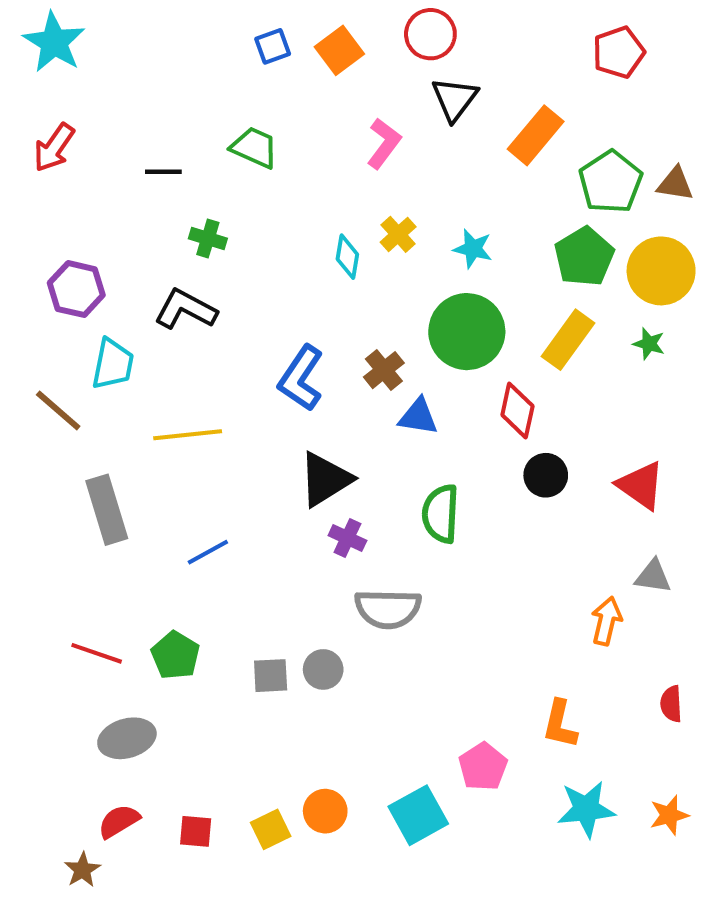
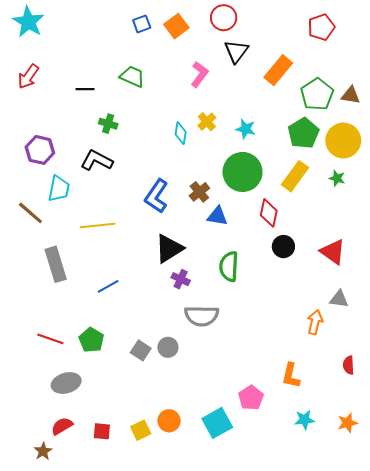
gray square: (271, 676) -> (141, 350), turned 36
cyan star: (586, 809) -> (304, 420), size x0.7

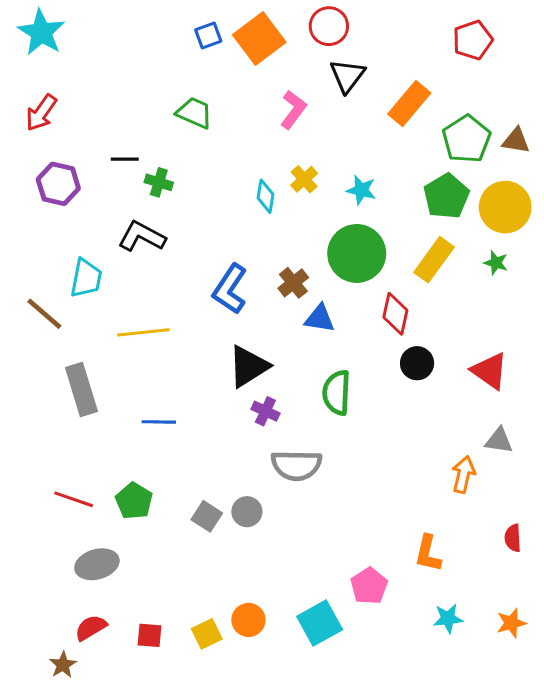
orange square: (176, 26) -> (259, 39), size x1.4
black line: (85, 89) -> (125, 159), moved
purple hexagon: (40, 150) -> (58, 184), moved
blue line: (108, 286) -> (159, 422), turned 30

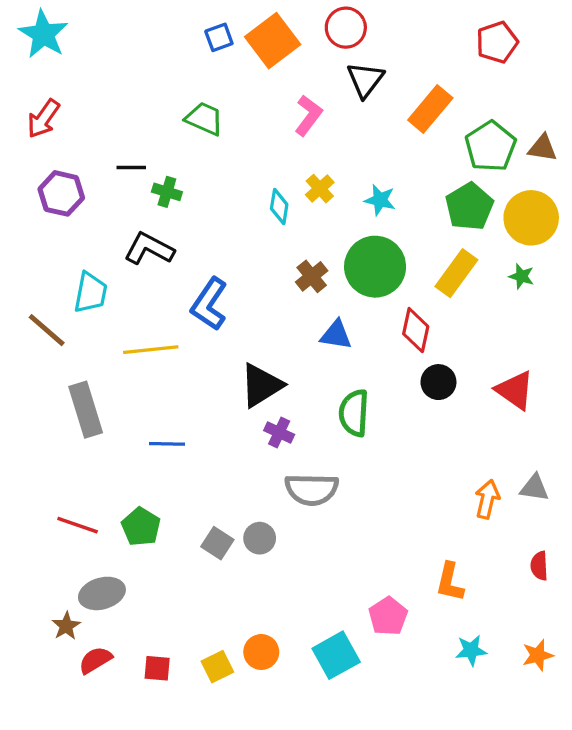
brown cross: (293, 283) -> (312, 276), moved
blue L-shape: (230, 289) -> (209, 304), moved
gray triangle: (499, 441) -> (534, 488), moved
brown star: (63, 665) -> (66, 626), moved

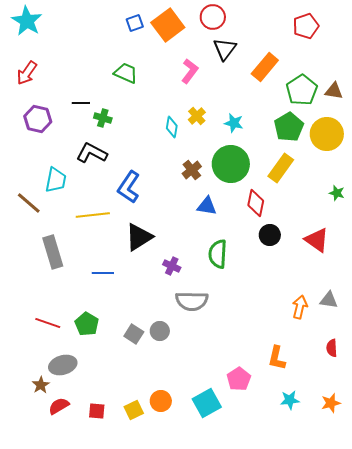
green star: (521, 276) -> (337, 193), moved
black triangle: (261, 385) -> (139, 237), moved

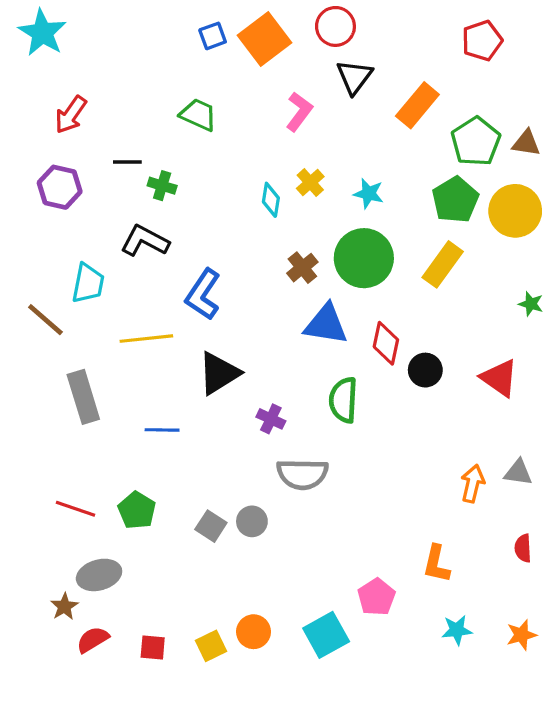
red arrow: (27, 73) -> (71, 115), moved
red diamond: (256, 203) -> (386, 343), moved
blue triangle: (207, 206) -> (326, 324), size x1.4

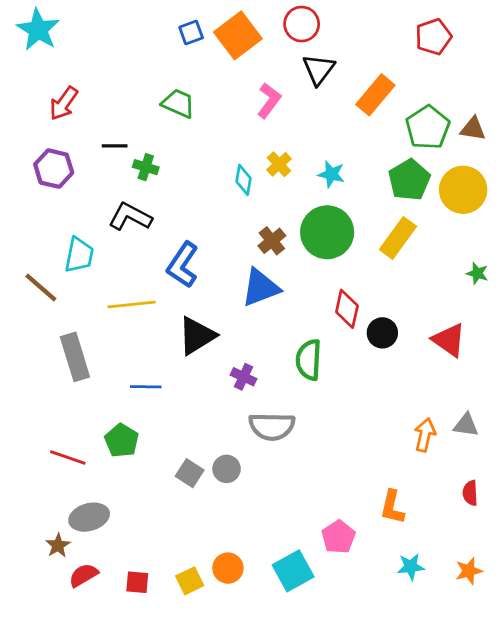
blue triangle: (326, 324) -> (261, 288), moved, turned -30
green pentagon: (137, 510) -> (122, 441), moved

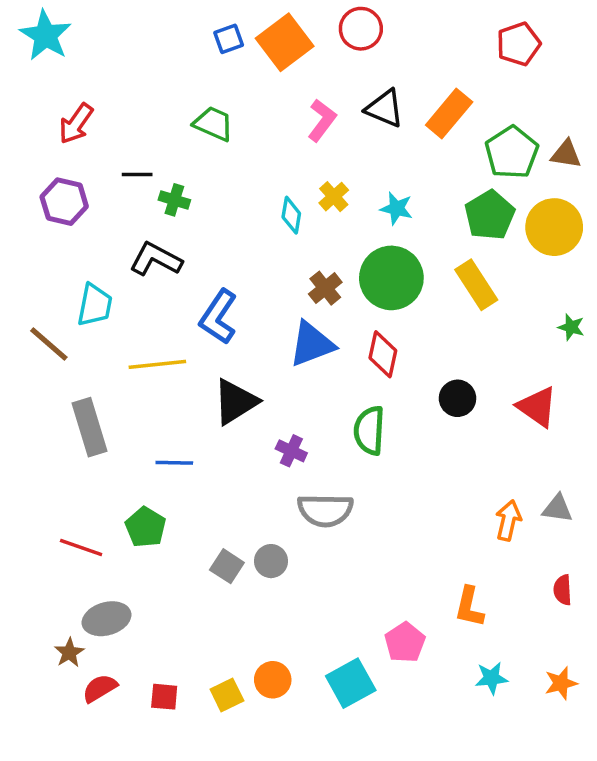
black triangle: (319, 69) -> (385, 108), moved, turned -44
yellow rectangle: (398, 238) -> (476, 285), turned -69
red diamond: (347, 309) -> (383, 354), moved

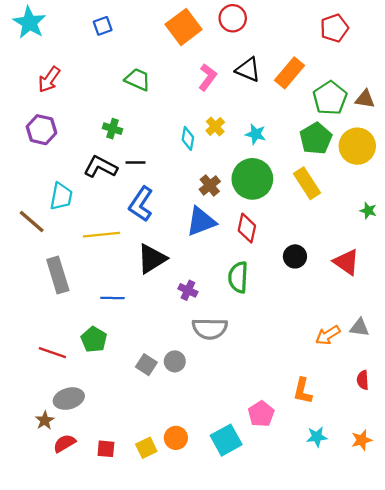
blue square: (229, 39) -> (103, 26), moved
black line: (137, 174) -> (135, 162), moved
orange arrow: (508, 520) -> (328, 335), turned -135

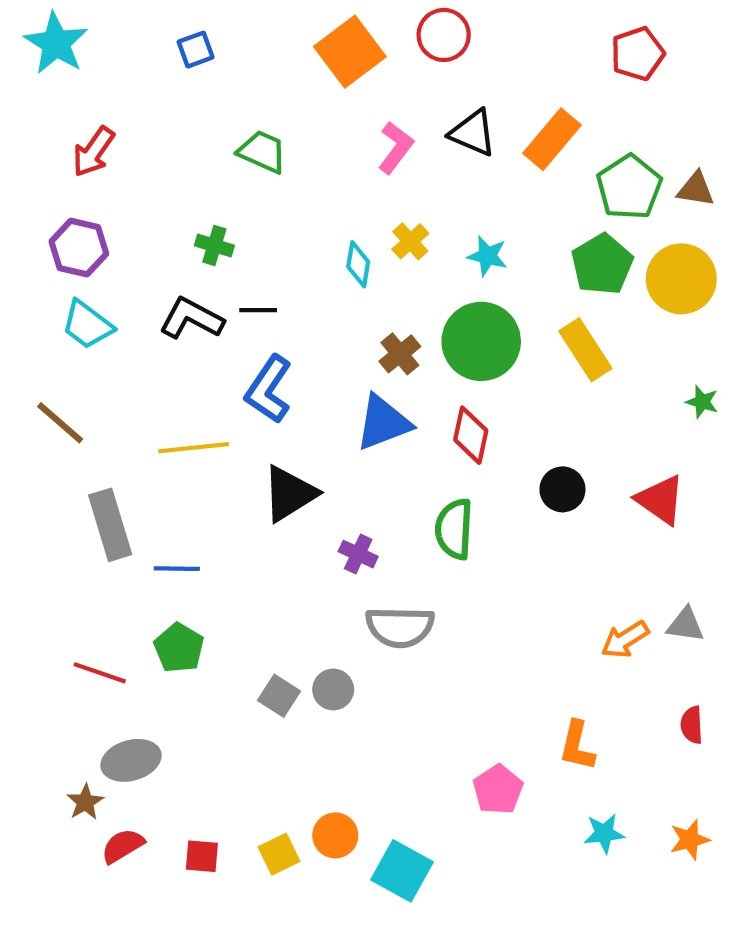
cyan trapezoid: (61, 196) -> (87, 325), moved, turned 116
blue line: (112, 298) -> (177, 569), moved
cyan square: (226, 440) -> (402, 871), moved, turned -32

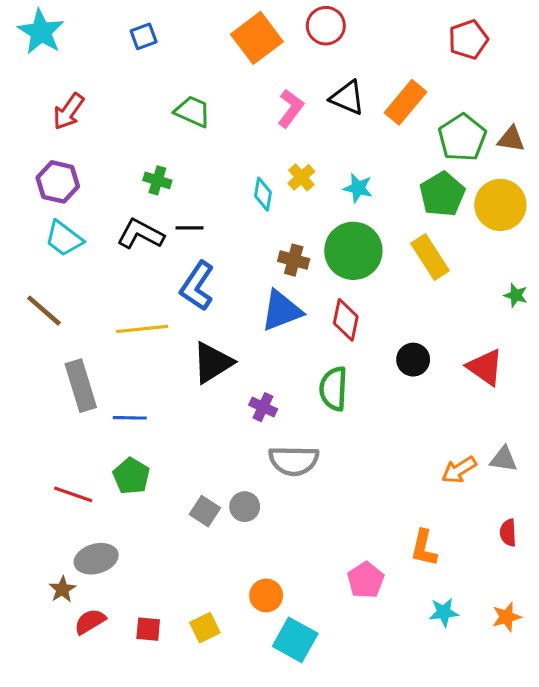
brown cross: (400, 354) -> (294, 260), turned -36
orange circle: (335, 835) -> (266, 595), moved

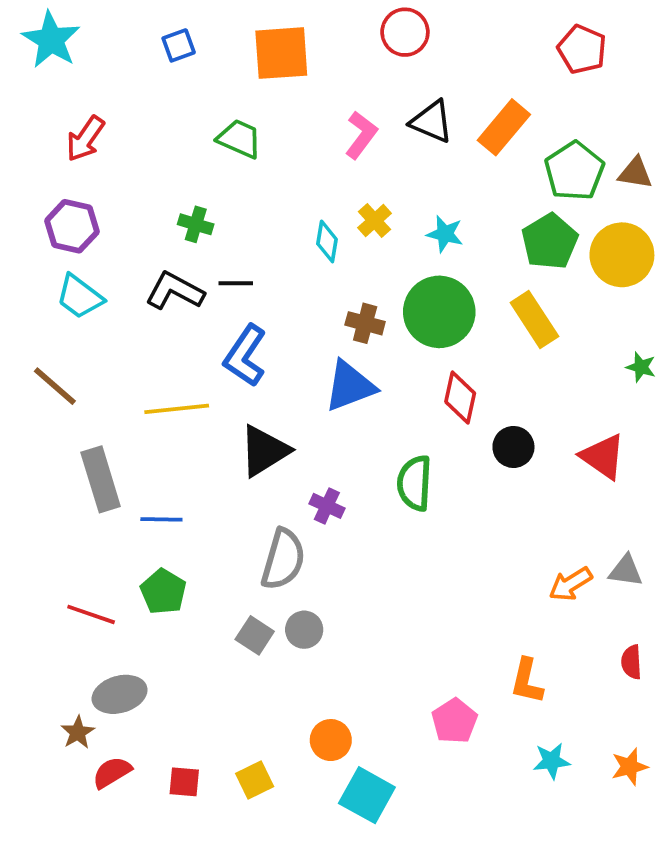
orange square: (257, 38) -> (281, 53), moved, turned 33
red pentagon: (468, 39) -> (582, 49), turned -30
red diamond: (346, 320) -> (460, 398), moved
gray semicircle: (294, 461) -> (283, 559), moved, turned -75

